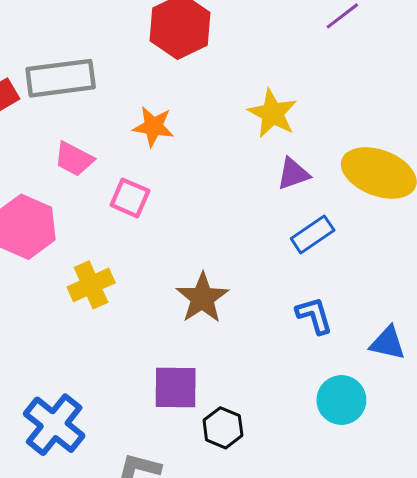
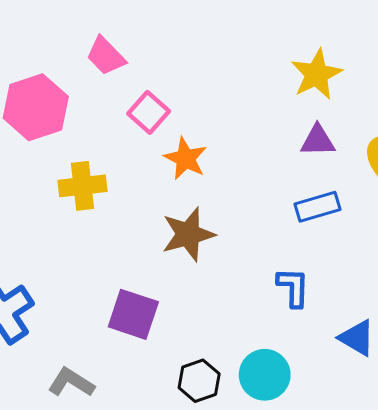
orange star: (153, 127) -> (186, 159), moved
cyan circle: (341, 400) -> (265, 375), moved
black hexagon: (223, 428) -> (199, 381), moved

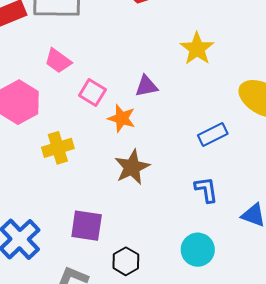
purple triangle: (318, 141) -> (146, 86), moved
purple square: (133, 314) -> (87, 226), moved
black hexagon: (199, 381) -> (126, 261), moved

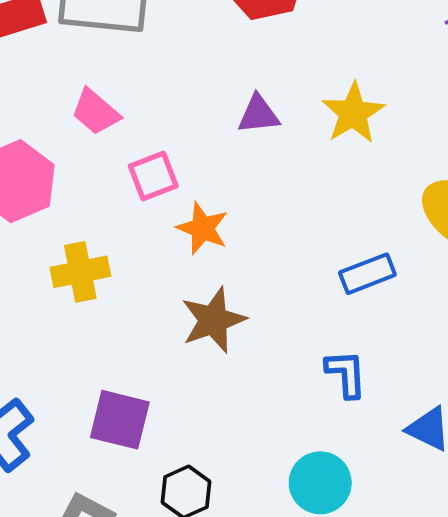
purple triangle: (146, 86) -> (258, 114), moved
pink square: (92, 93) -> (153, 176), turned 32

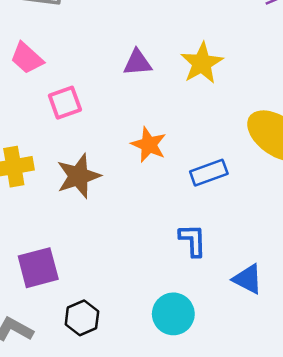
orange star: (203, 228) -> (149, 145), moved
brown star: (213, 320) -> (78, 176), moved
purple square: (120, 420) -> (38, 268), turned -30

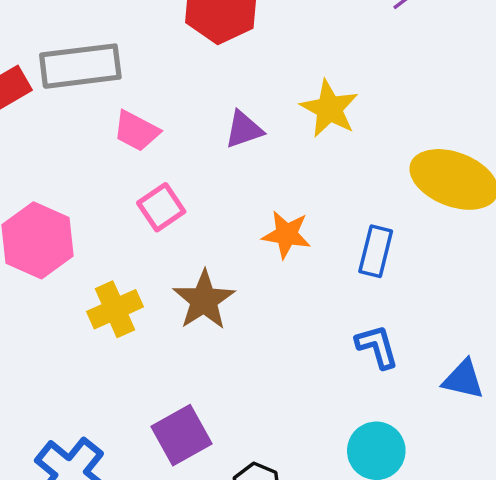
pink trapezoid: (27, 58) -> (136, 131), moved
blue rectangle: (209, 173) -> (376, 251), turned -42

